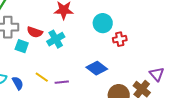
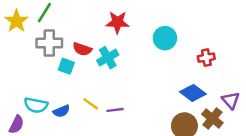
red cross: (120, 39) -> (206, 58), moved
blue diamond: (97, 68) -> (193, 93), moved
blue semicircle: (18, 83) -> (61, 111), turned 96

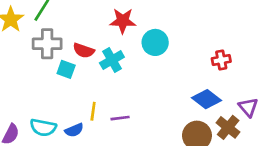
cyan circle: (165, 38) -> (155, 42), moved
yellow line: (91, 104) -> (93, 111), turned 63
cyan semicircle: (36, 105) -> (43, 127), moved
blue semicircle: (61, 111) -> (74, 130), moved

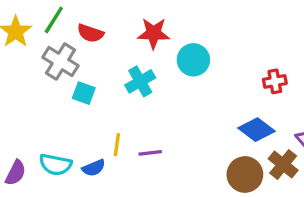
gray cross: (47, 44) -> (60, 61), turned 32
red semicircle: (84, 51) -> (90, 33), moved

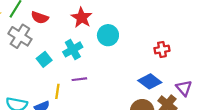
red star: (154, 33) -> (82, 18), turned 30
cyan square: (84, 93) -> (44, 59), moved, turned 32
purple line: (150, 153) -> (79, 79), moved

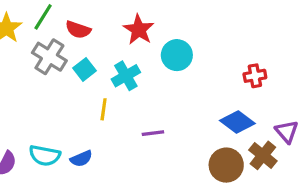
cyan square: (44, 59) -> (84, 69), moved
purple line: (79, 79) -> (153, 133), moved
yellow line: (57, 91) -> (104, 109), moved

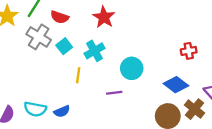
cyan circle: (177, 55) -> (132, 68), moved

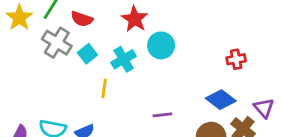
cyan circle: (132, 68) -> (161, 45), moved
purple line: (114, 93) -> (162, 115), moved

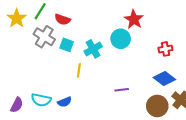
red star: (135, 19) -> (134, 19), moved
cyan square: (87, 54) -> (67, 45), turned -32
red cross: (236, 59) -> (165, 49), moved

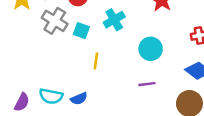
cyan circle: (121, 39) -> (151, 49), moved
cyan cross: (93, 49) -> (114, 20), moved

